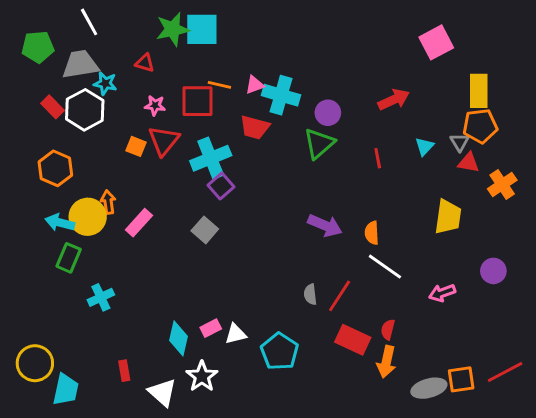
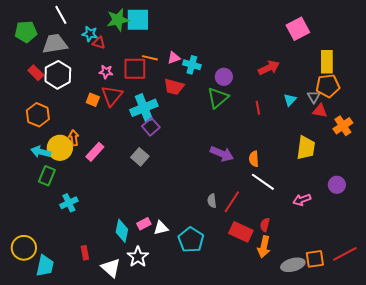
cyan star: (105, 83) -> (90, 34), moved
cyan cross: (281, 95) -> (192, 65), size x0.7

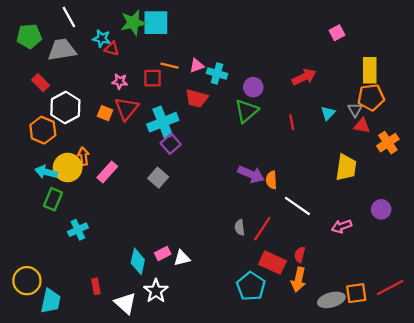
pink square: (298, 29) -> (337, 33), size x0.6
red square: (135, 69) -> (153, 78), size x0.7
white hexagon: (58, 75) -> (65, 108), moved
orange semicircle: (254, 159) -> (271, 180), moved
cyan pentagon: (191, 240) -> (251, 286), moved

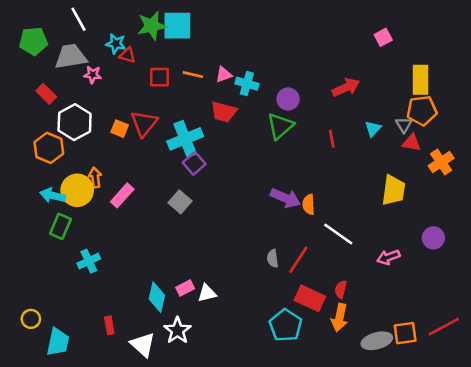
red square: (153, 78) -> (159, 77), moved
pink star: (120, 81) -> (93, 75), moved
yellow circle: (27, 281) -> (31, 319), size x0.6

